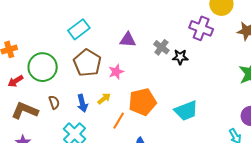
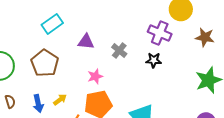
cyan rectangle: (79, 29) -> (52, 24), moved
black star: (180, 57) -> (154, 60), moved
pink star: (116, 72) -> (95, 76), moved

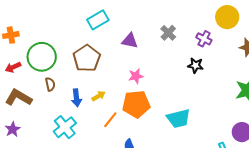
purple cross: (160, 33) -> (204, 39), size x0.7
gray cross: (119, 50) -> (168, 33), moved
brown semicircle: (10, 102) -> (50, 84), moved

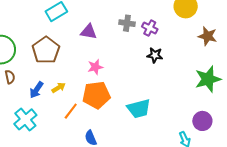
gray cross: (168, 33) -> (127, 23), turned -35
purple cross: (204, 39) -> (150, 28), moved
blue arrow: (76, 98) -> (36, 90), turned 42

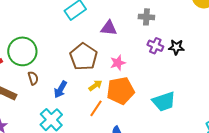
purple cross: (150, 28) -> (155, 46), moved
brown pentagon: (46, 50) -> (84, 57), moved
yellow arrow: (59, 88) -> (95, 85), moved

